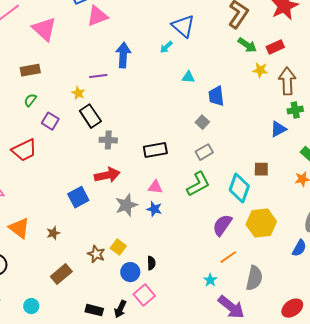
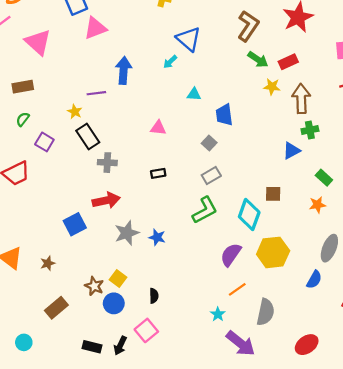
black rectangle: (155, 150) -> (158, 173), size x0.6
pink triangle: (155, 187) -> (158, 128), moved
blue circle: (130, 272) -> (114, 303), moved

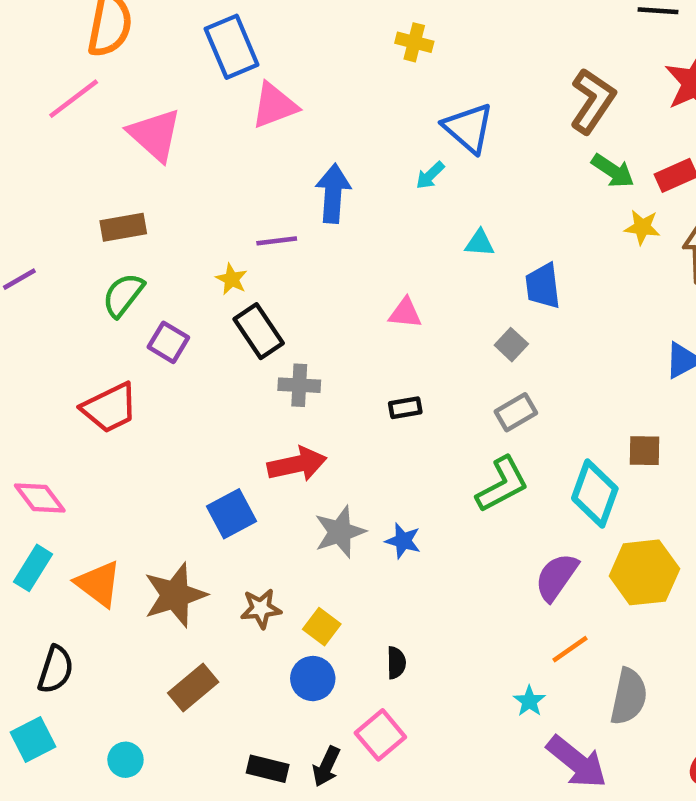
green semicircle: (23, 119) -> (123, 295), size x1.5
brown star: (48, 263) -> (175, 595), size x2.0
brown star: (94, 286) -> (261, 609), moved, turned -30

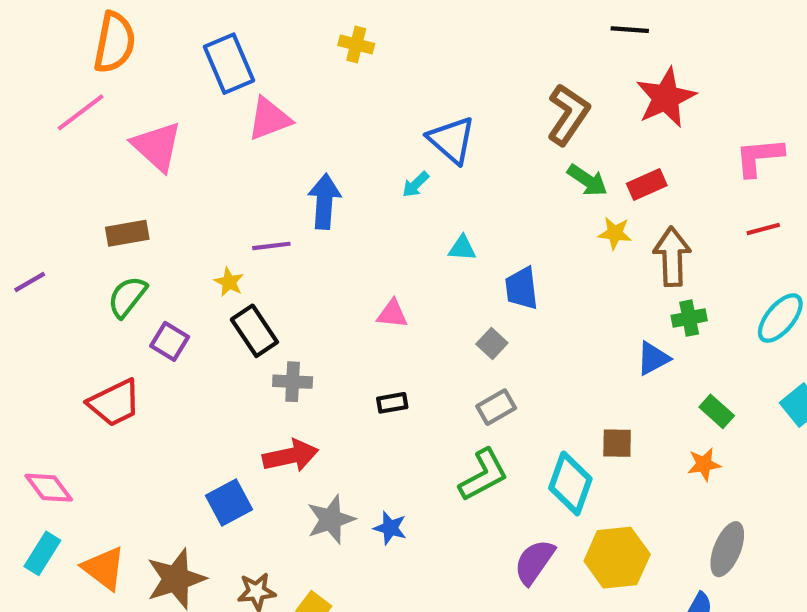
yellow cross: (414, 42) -> (356, 45), moved

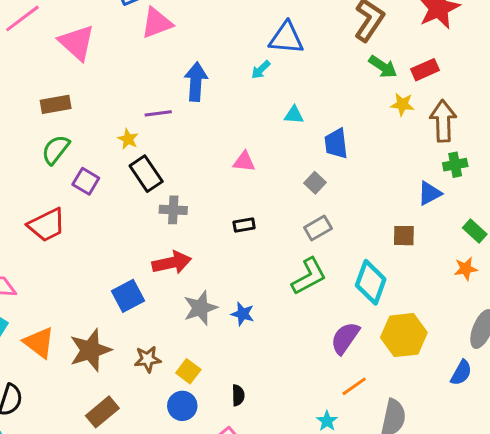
blue triangle: (452, 140) -> (286, 38), turned -36
brown square: (617, 443) -> (404, 236), moved

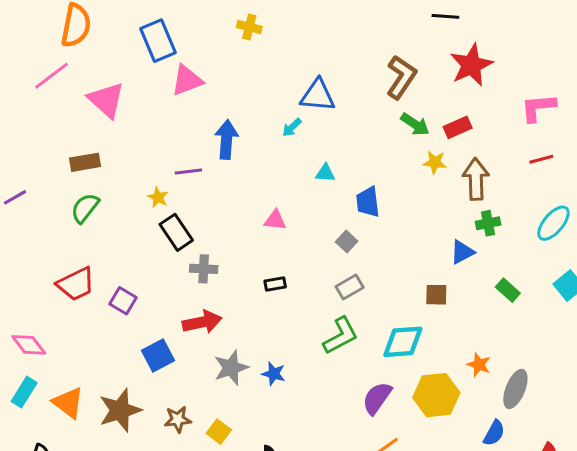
purple square: (86, 181) -> (123, 301), moved
orange star: (466, 269) -> (479, 365), moved, turned 30
cyan diamond: (371, 282) -> (403, 342), turned 66

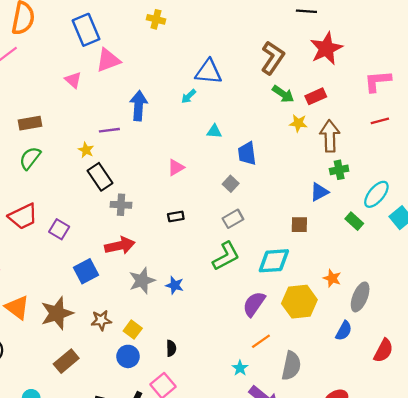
pink triangle: (106, 100) -> (73, 80), moved, size x0.6
pink triangle: (275, 220) -> (176, 167), turned -36
cyan ellipse: (553, 223) -> (376, 194), moved

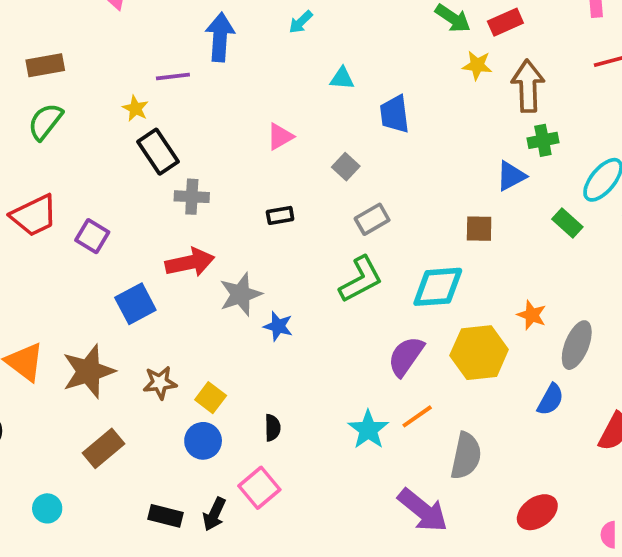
gray square: (231, 184) -> (346, 167), moved
gray star: (142, 281) -> (241, 294), moved
cyan star: (240, 368) -> (368, 430), moved, size x1.5

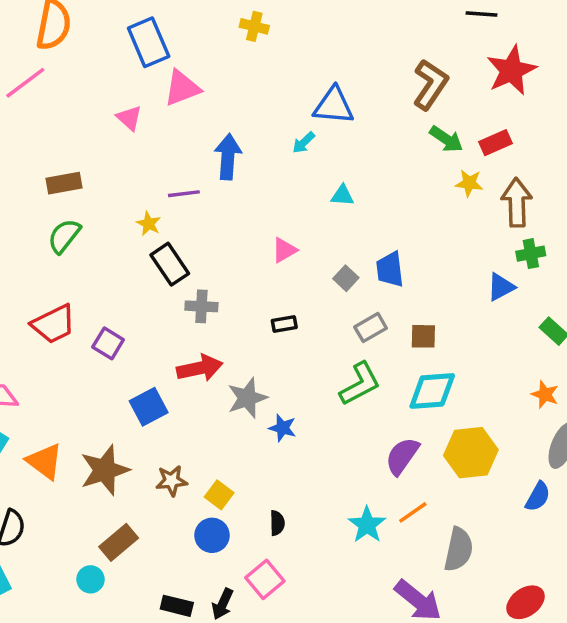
blue trapezoid: (395, 114) -> (390, 269), moved
brown square: (479, 229) -> (423, 336), moved
orange star: (532, 315) -> (545, 394), moved
cyan circle: (47, 508) -> (91, 579), moved

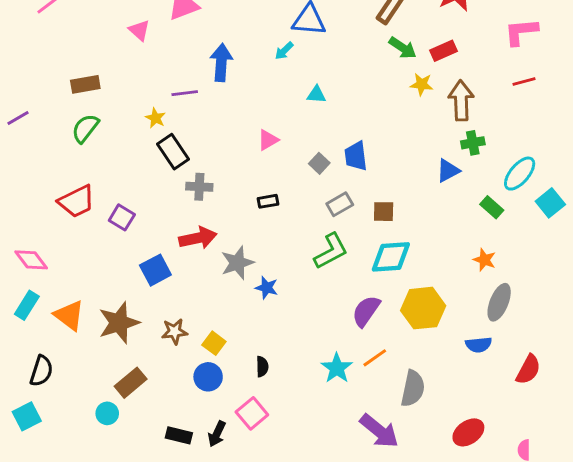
blue semicircle: (538, 497) -> (479, 345), turned 55

